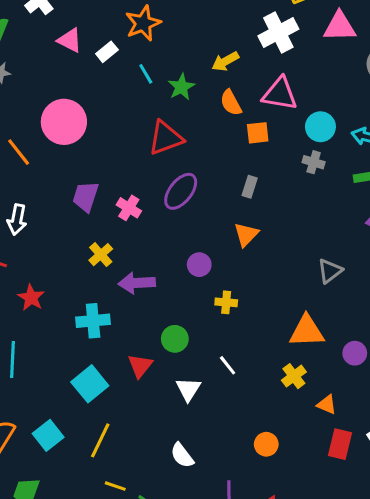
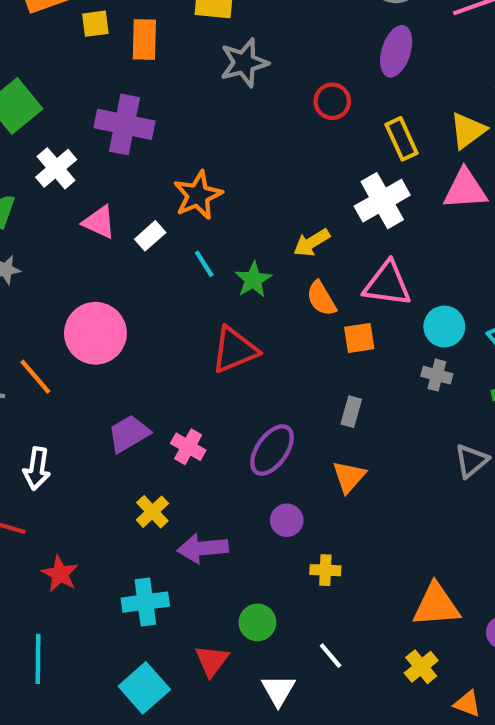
purple ellipse: (181, 191) -> (272, 450), moved
purple trapezoid: (86, 197) -> (129, 434), turned 44
gray triangle: (330, 271) -> (471, 461), moved

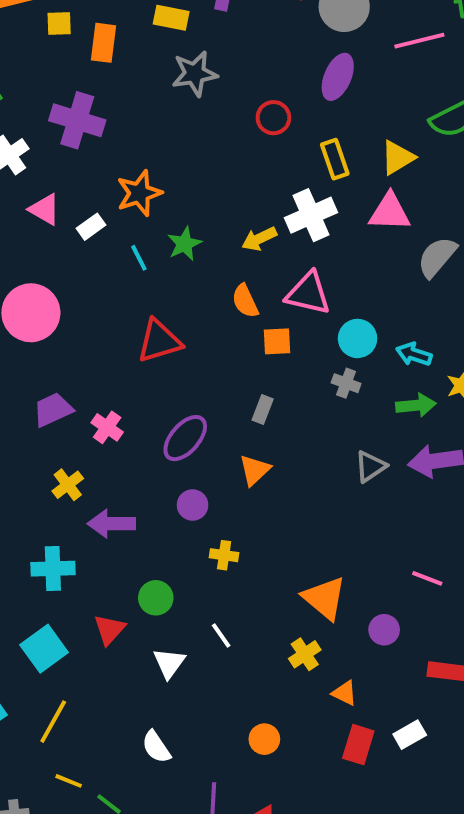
yellow arrow: (312, 243) -> (259, 239), moved
green star: (253, 280) -> (184, 244), moved
orange triangle: (436, 605) -> (324, 598), turned 39

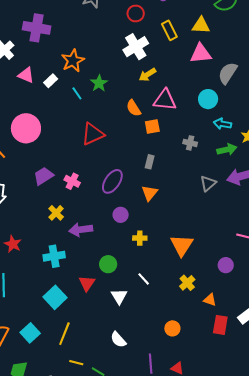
yellow triangle: (397, 158) -> (201, 25), turned 42
white cross: (311, 215) -> (136, 47), moved
yellow arrow: (259, 239) -> (147, 75), moved
cyan circle: (358, 338) -> (208, 99), moved
orange triangle: (324, 598) -> (182, 245), moved, turned 30

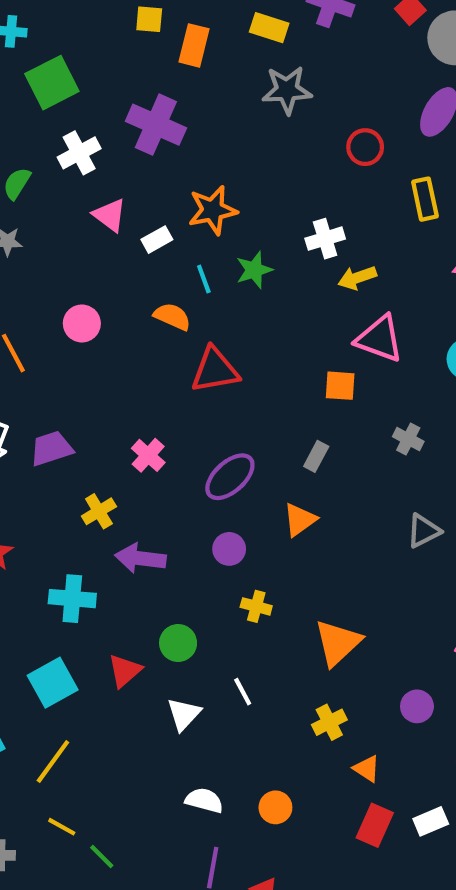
white cross: (136, 47) -> (325, 239), moved, size x0.7
orange semicircle: (134, 108) -> (172, 317), moved, turned 132
pink circle: (26, 128) -> (82, 323), size x0.6
purple trapezoid: (44, 176) -> (51, 448), moved
white semicircle: (118, 340) -> (204, 800), moved, turned 132

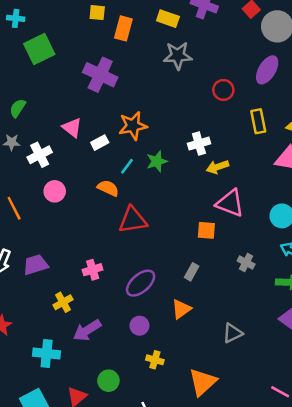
white cross: (79, 153) -> (40, 155), moved
cyan line: (204, 279) -> (127, 166), turned 56
pink cross: (148, 455) -> (93, 270), turned 30
gray triangle: (424, 531) -> (233, 333), moved
purple arrow: (140, 558) -> (87, 330), turned -40

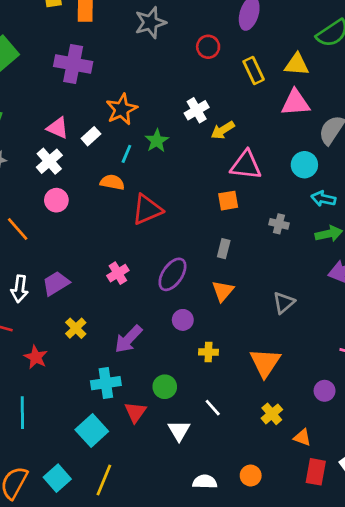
white cross: (40, 155) -> (49, 161), moved
yellow cross: (63, 302) -> (76, 328), moved
cyan cross: (47, 353) -> (106, 383), moved

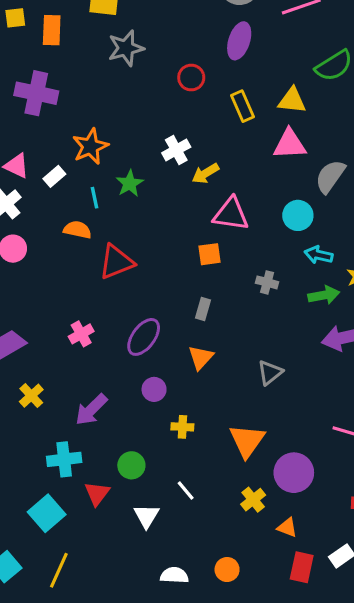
cyan line: (126, 154) -> (94, 198), turned -36
purple circle: (325, 391) -> (294, 473), moved, size x1.6

